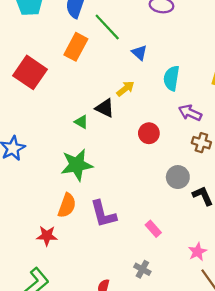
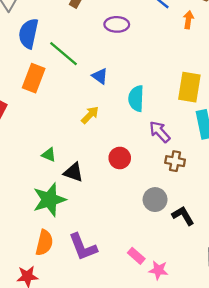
black triangle: (105, 108) -> (73, 172), moved
purple arrow: (190, 113) -> (160, 132), turned 30
pink star: (197, 252) -> (158, 270), moved, turned -30

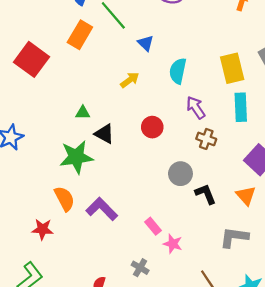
yellow rectangle: (189, 87) -> (232, 68), turned -32
green triangle: (49, 155) -> (83, 113), turned -32
orange semicircle: (44, 243) -> (64, 199), turned -50
purple L-shape: (83, 247) -> (102, 209), turned 148

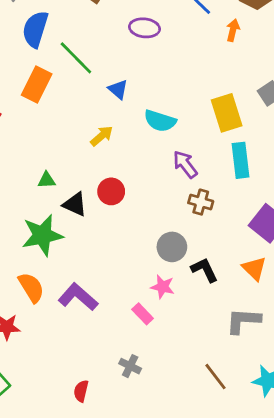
cyan semicircle: (178, 71) -> (160, 121), turned -80
red circle: (152, 127) -> (111, 191), moved
pink star: (173, 244) -> (163, 287), moved

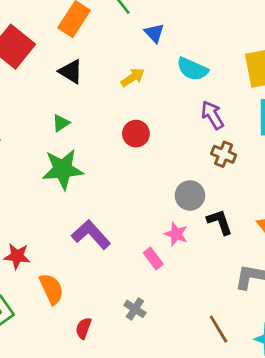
green triangle: (47, 180) -> (61, 123), moved, turned -36
black triangle: (75, 204) -> (71, 72), moved
orange semicircle: (31, 287) -> (51, 289), moved

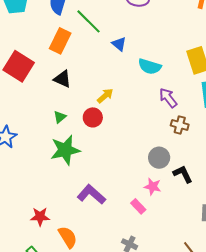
yellow arrow: (133, 77) -> (105, 96), moved
red circle: (136, 134) -> (93, 117), moved

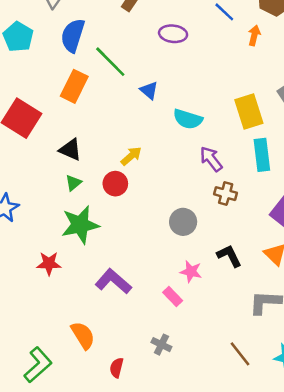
black triangle: (62, 79) -> (70, 150), moved
gray circle: (159, 158) -> (183, 222), moved
red star: (40, 217) -> (49, 263), moved

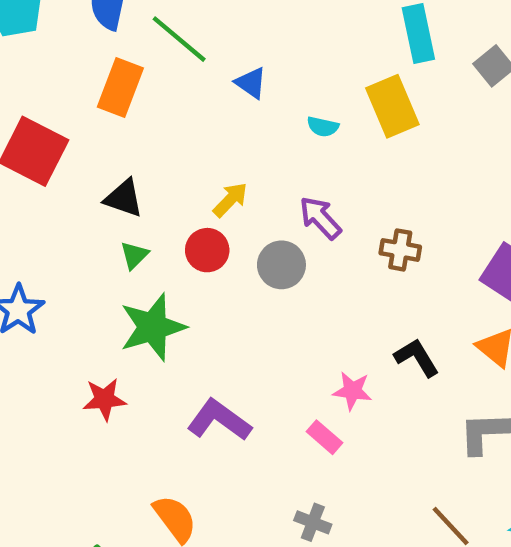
yellow rectangle: (249, 112) -> (392, 106), moved
cyan semicircle: (188, 119) -> (323, 127), size x0.6
cyan rectangle: (262, 155) -> (418, 33), moved
purple arrow: (211, 159) -> (320, 218), moved
gray circle: (183, 222) -> (281, 265), moved

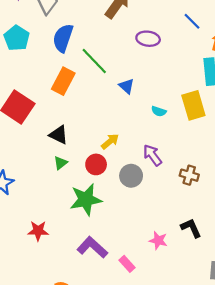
green star: (153, 327) -> (86, 200), moved
pink rectangle: (325, 437) -> (127, 264), moved

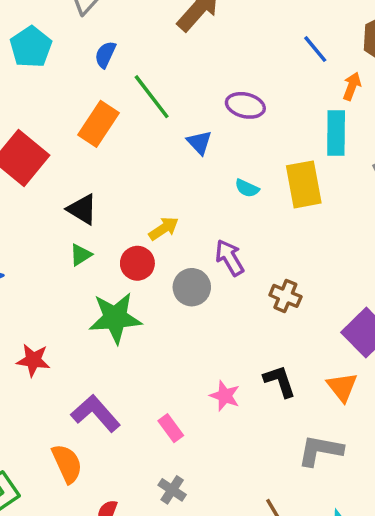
blue semicircle: (63, 38) -> (105, 55), size x0.6
purple ellipse: (148, 39) -> (245, 105), moved
purple L-shape: (92, 247) -> (96, 413), moved

